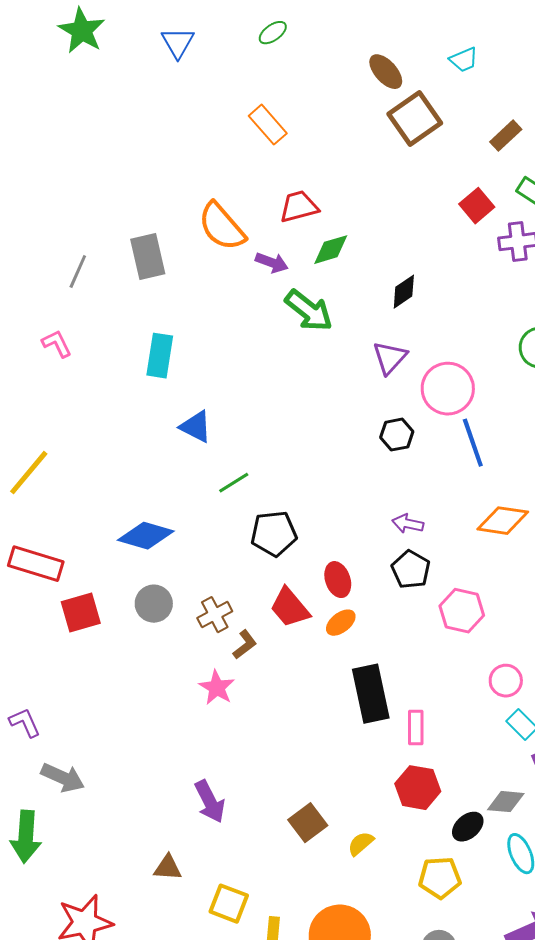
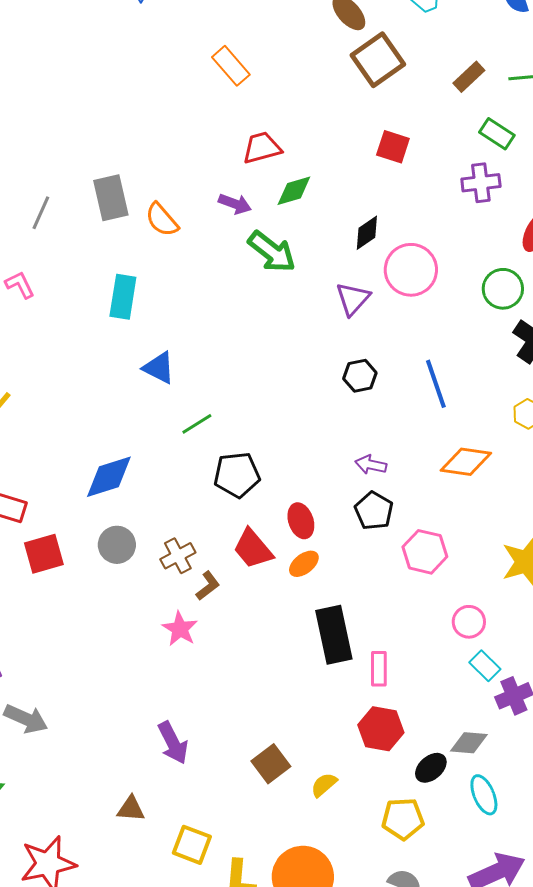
red square: (477, 206) -> (393, 147), moved, turned -32
orange semicircle: (222, 227) -> (162, 220), moved, size x0.7
pink circle: (448, 389) -> (411, 270), moved
blue diamond: (146, 536) -> (109, 477), turned -34

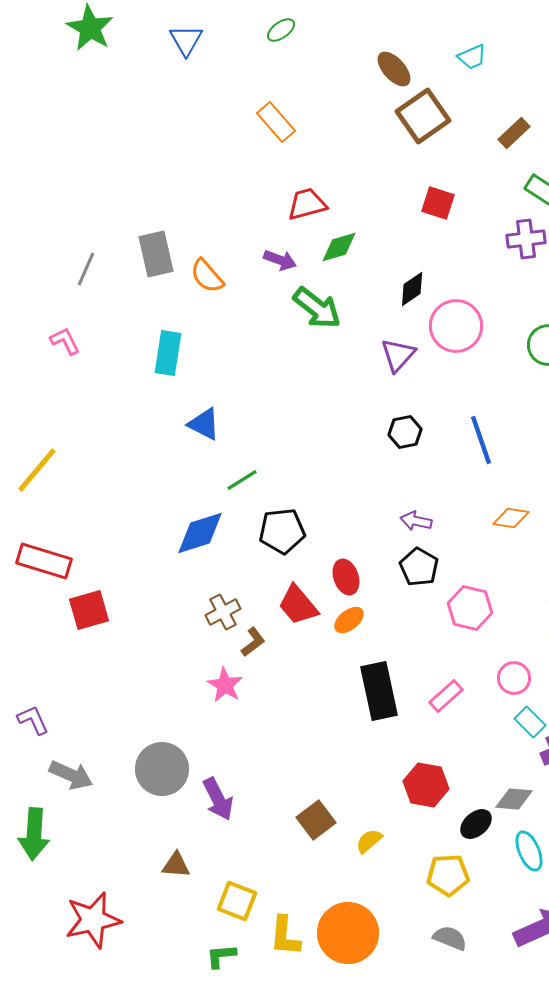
orange diamond: (466, 462) -> (511, 518), size x0.7
blue diamond: (109, 477) -> (200, 533), moved
gray circle: (117, 545) -> (162, 769), moved, size x1.4
pink rectangle: (379, 669) -> (446, 696), moved, turned 48

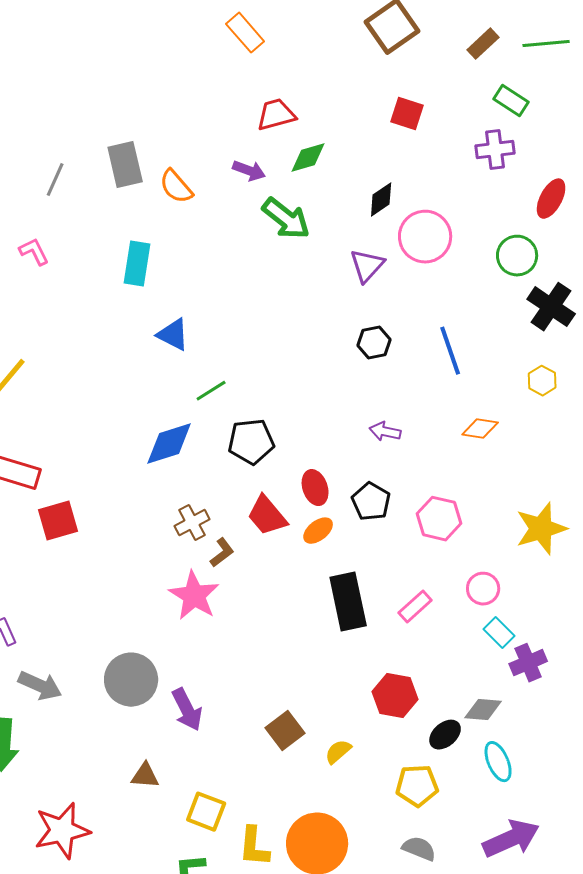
black pentagon: (419, 567) -> (371, 502), moved
pink star: (225, 685) -> (194, 596), size x1.4

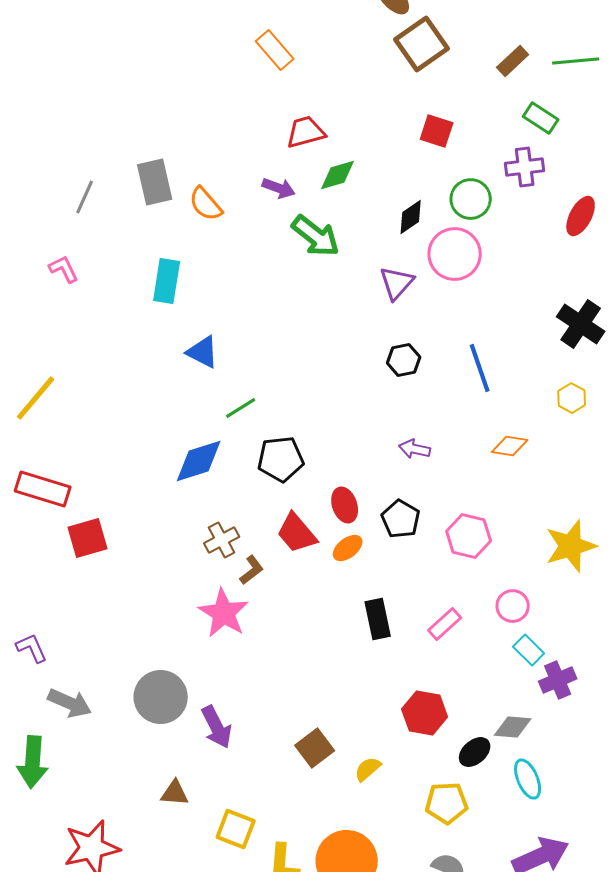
green circle: (517, 256) -> (471, 199), moved
black rectangle: (348, 602) -> (378, 619), size x0.7

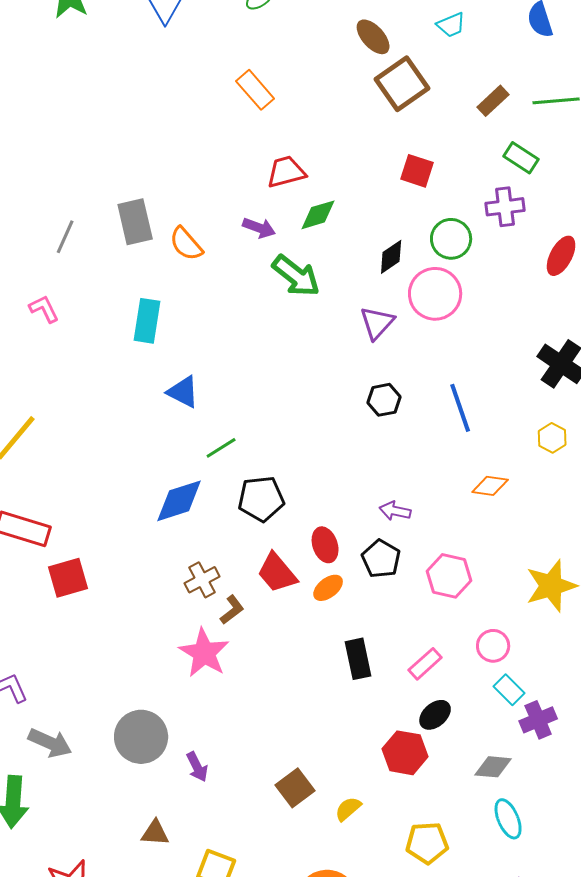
purple arrow: (415, 449) -> (395, 511), moved
purple arrow: (217, 727) -> (197, 767), size x0.7
black ellipse: (475, 752) -> (435, 715), moved

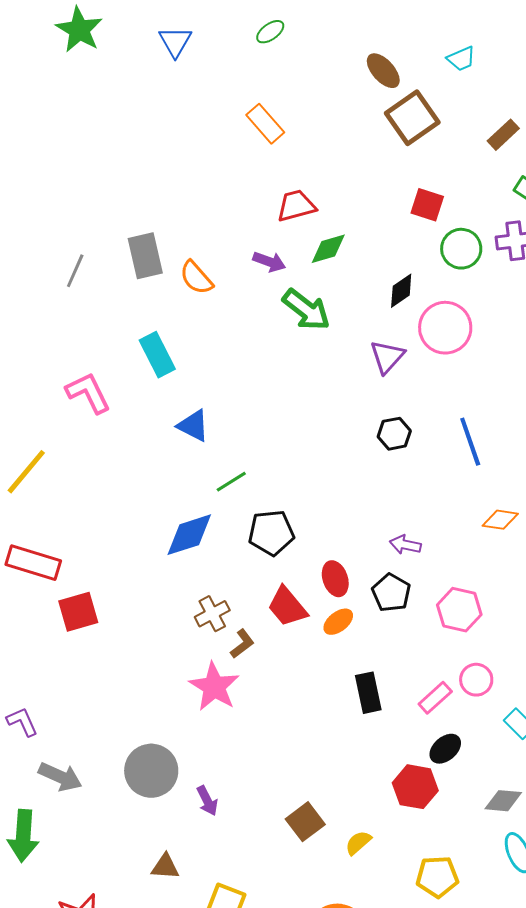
green circle: (451, 239) -> (461, 249), moved
pink L-shape: (44, 309) -> (88, 393), moved, size x1.5
cyan rectangle: (147, 321) -> (157, 355), turned -36
pink circle: (493, 646) -> (476, 680), moved

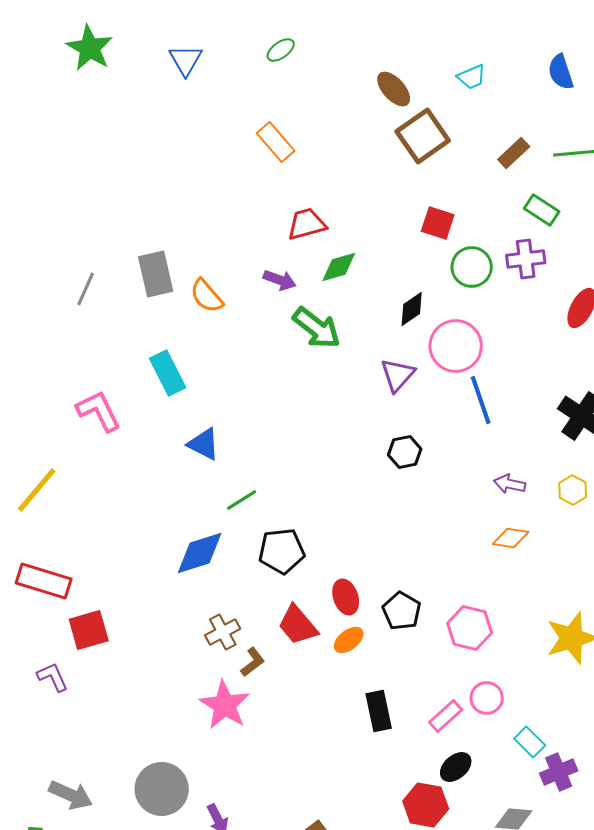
blue line: (470, 442) -> (481, 400), moved
purple arrow: (405, 545) -> (510, 484), moved
purple L-shape: (22, 722) -> (53, 677), moved

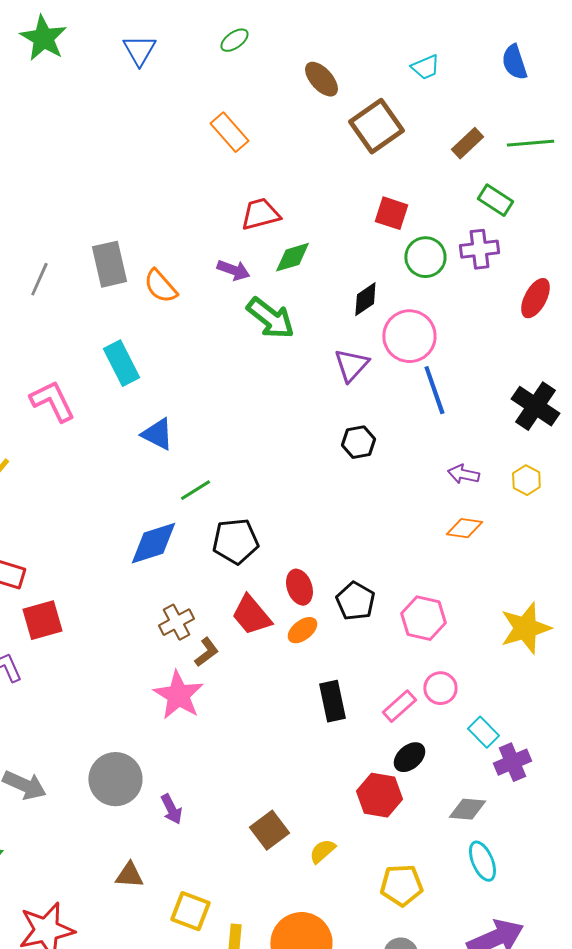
brown ellipse: (394, 89) -> (321, 79), moved

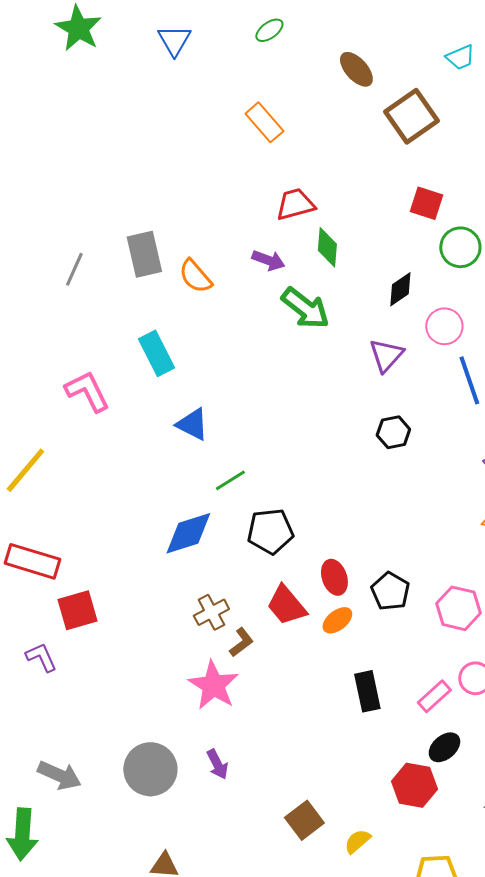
green diamond: (292, 257) -> (327, 247), turned -69
pink circle: (409, 336) -> (444, 326), size x0.7
purple arrow: (171, 809) -> (217, 764), moved

